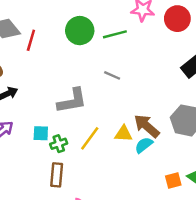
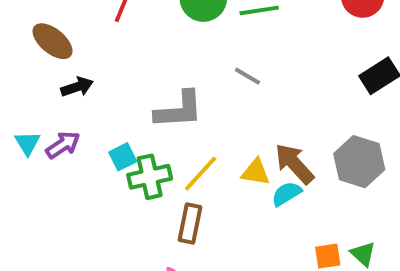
cyan square: (41, 133) -> (123, 157), turned -35
green cross: (59, 144) -> (150, 177), size x1.5
brown rectangle: (57, 175) -> (190, 223), moved

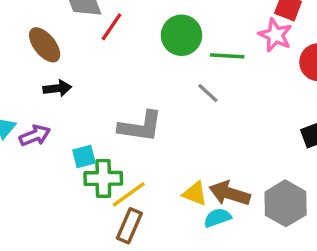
gray line: (248, 76) -> (208, 93), moved
brown arrow: (294, 164) -> (230, 193), turned -42
yellow line: (201, 174) -> (129, 194), moved

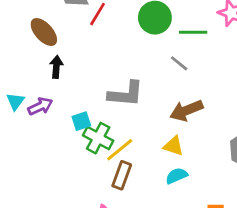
black arrow: (57, 88) -> (56, 67), turned -75
green cross: (103, 178) -> (98, 138), turned 32
brown arrow: (230, 193) -> (186, 110), moved, turned -36
cyan semicircle: (217, 218) -> (177, 176), moved

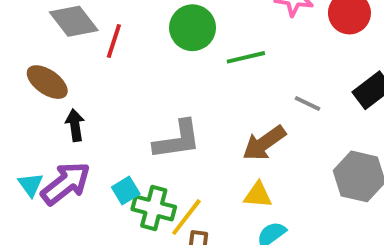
green line: (193, 32) -> (246, 57), moved
gray line: (179, 63) -> (307, 103), moved
purple arrow: (40, 106) -> (66, 183), size x1.5

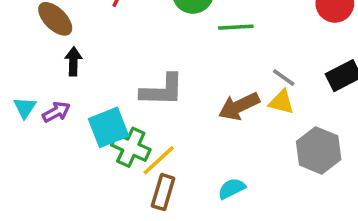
purple arrow: (66, 183) -> (56, 112), size x0.6
cyan square: (126, 190) -> (109, 127), size x1.6
yellow triangle: (258, 195) -> (281, 102), moved

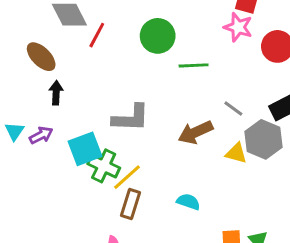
yellow triangle: (281, 102) -> (236, 153), moved
gray hexagon: (319, 150) -> (263, 139), moved
cyan semicircle: (232, 189) -> (188, 202), turned 45

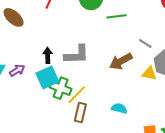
black arrow: (56, 93) -> (48, 55), moved

